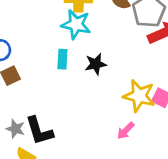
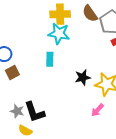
black star: (96, 64) -> (83, 77), moved

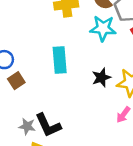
cyan star: (59, 34) -> (103, 28), moved
cyan rectangle: (50, 59) -> (60, 60), size x1.5

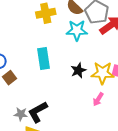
black L-shape: (48, 125) -> (38, 112), turned 90

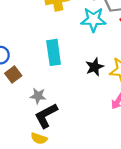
gray star: (21, 114) -> (38, 96), moved

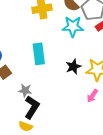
black L-shape: (46, 116) -> (32, 107), turned 150

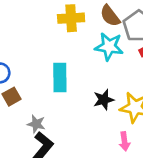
pink arrow: (92, 96) -> (125, 141), turned -48

